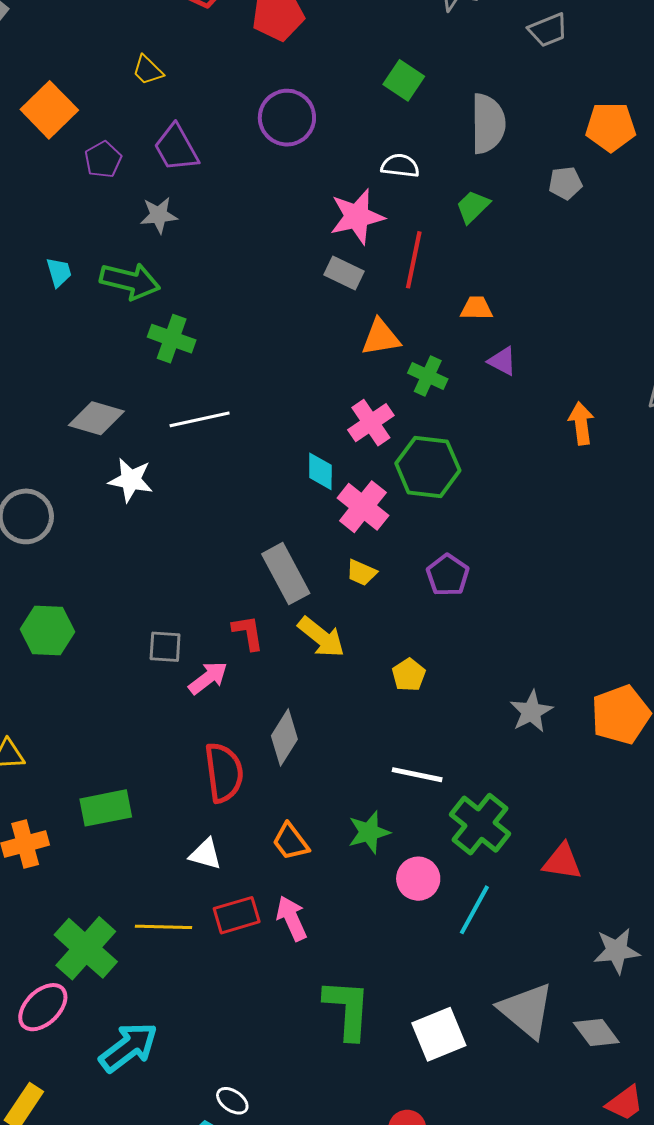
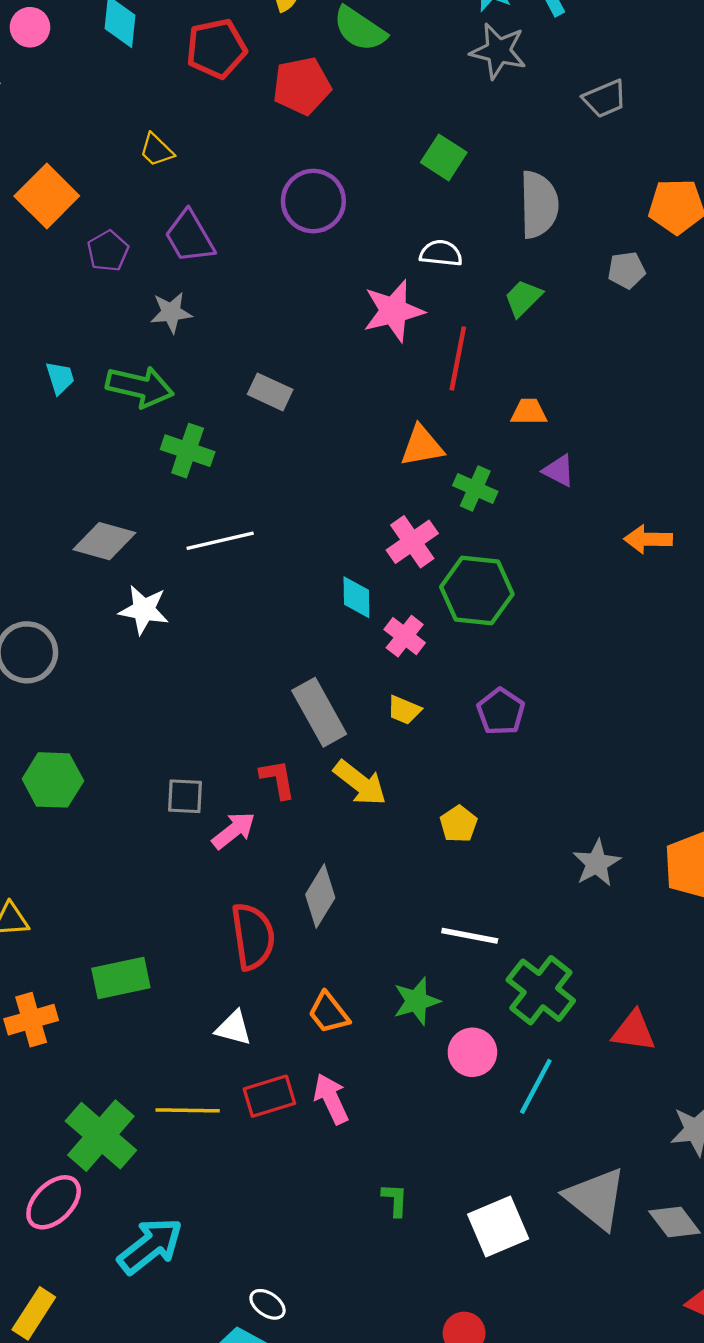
gray rectangle: (344, 273) -> (270, 392), moved
orange arrow: (581, 423) -> (648, 539), turned -81
pink cross: (363, 507) -> (405, 636), size x0.7
green L-shape: (347, 1009) -> (395, 1200), size x0.5

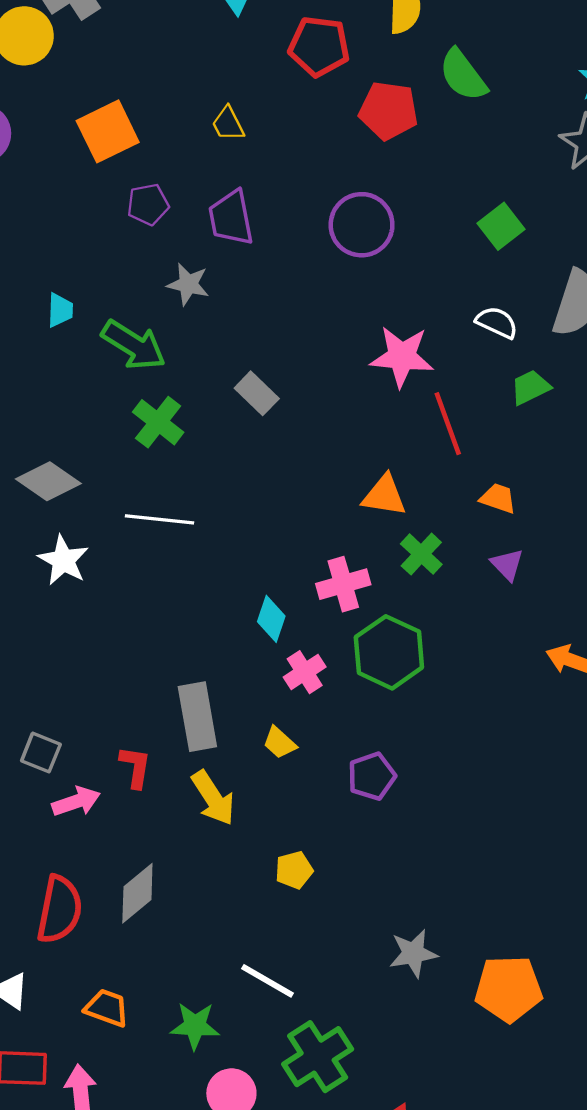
white semicircle: (441, 253) -> (497, 322), moved
red line: (458, 358) -> (448, 424), turned -50
orange trapezoid: (329, 1013) -> (107, 1008), turned 129

